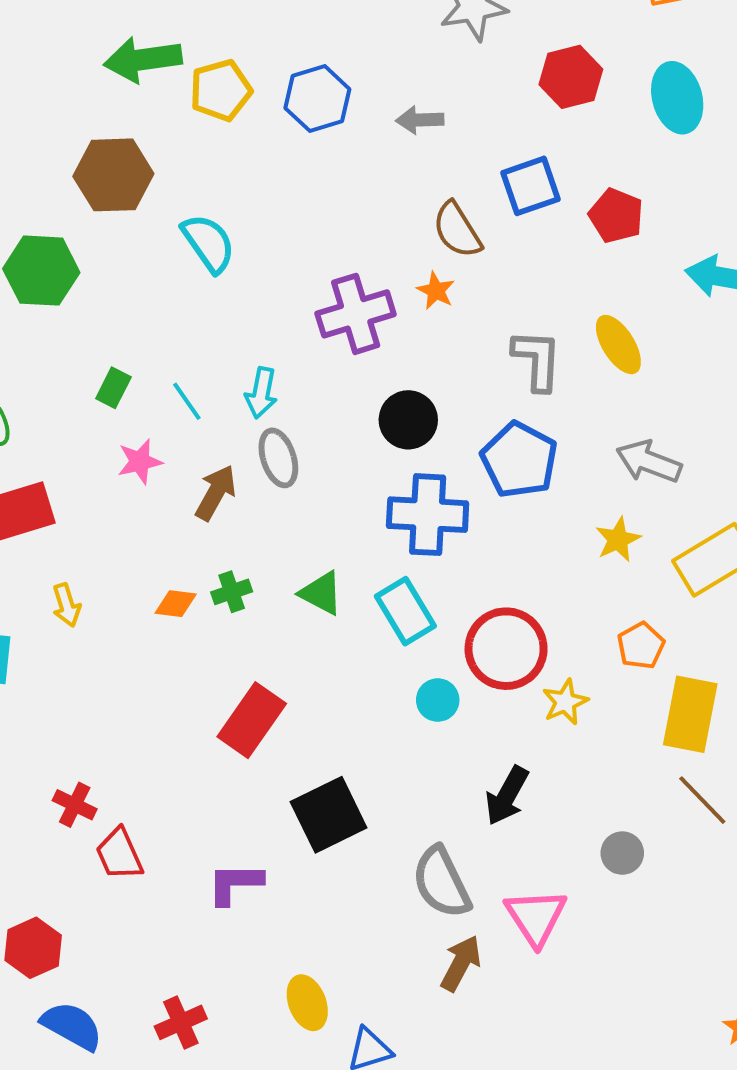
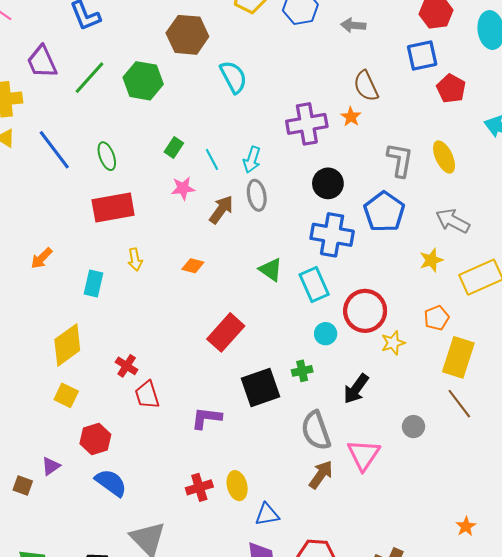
blue square: (530, 186) -> (422, 56), moved
green cross: (232, 592) -> (302, 371), moved
red cross: (181, 1022) -> (199, 487), moved

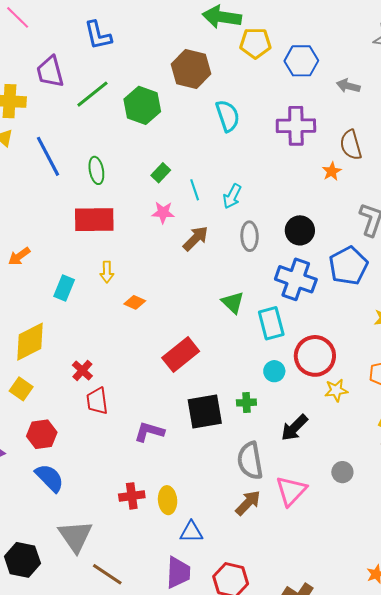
purple cross: (307, 124) -> (296, 126), moved
gray ellipse: (257, 195) -> (250, 236), moved
orange diamond: (193, 266) -> (135, 302), moved

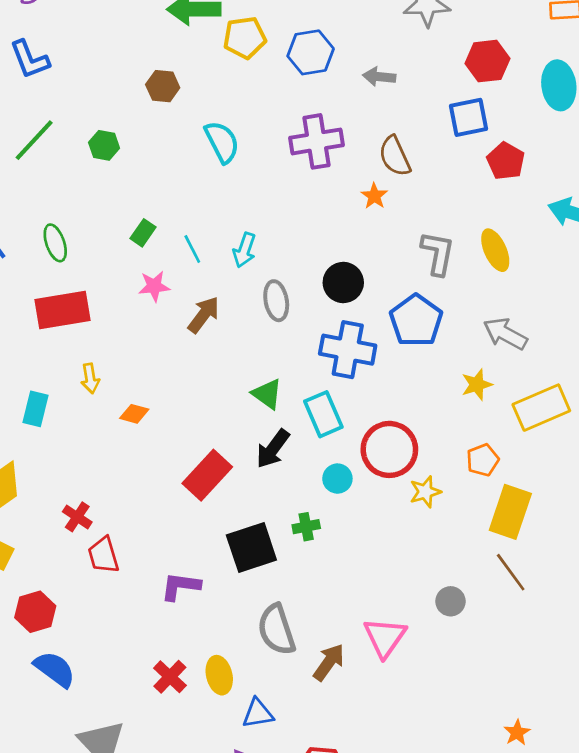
brown hexagon: (191, 69) -> (163, 86), size x0.6
green hexagon: (142, 105) -> (104, 145), size x0.6
black arrow: (294, 428) -> (273, 449), moved
gray semicircle: (250, 461) -> (277, 630), moved
red cross: (132, 496) -> (170, 677), turned -30

